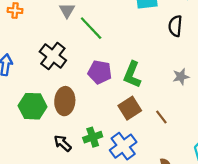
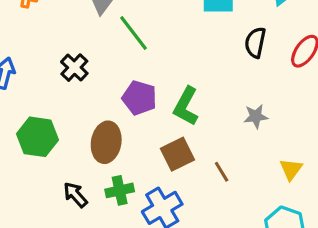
black cross: (53, 56) -> (74, 68), size x0.7
brown ellipse: (65, 101) -> (106, 142), moved

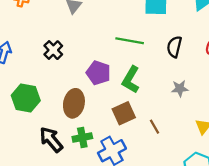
green line: (134, 33) -> (130, 41), moved, turned -44
black semicircle: (255, 43) -> (174, 47), moved
black arrow: (75, 195) -> (51, 140), size x1.4

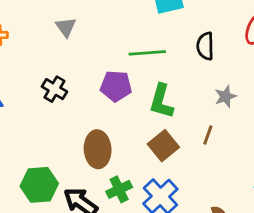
purple pentagon: (98, 73) -> (116, 86), moved
green hexagon: (26, 98) -> (39, 185), moved
brown line: (154, 127) -> (208, 135), moved, turned 64

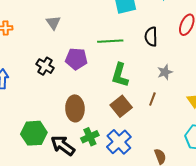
purple pentagon: (116, 86) -> (76, 59), moved

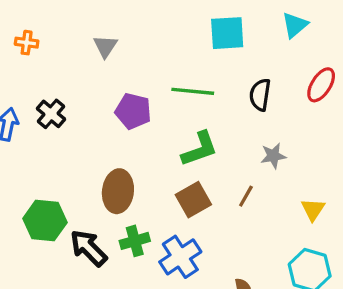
black cross: (45, 66) -> (51, 114), moved
green L-shape: (120, 75) -> (200, 149), turned -135

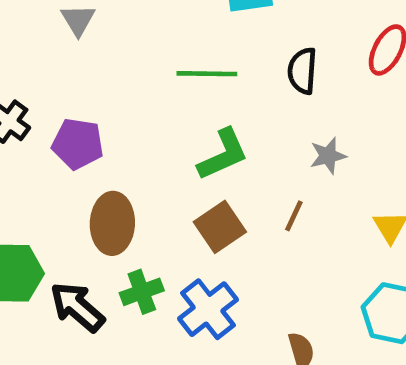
purple pentagon: (133, 111) -> (78, 144), moved

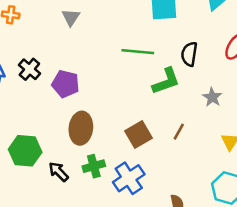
green L-shape: (223, 154) -> (166, 81), moved
gray star: (328, 156) -> (212, 97), moved, turned -30
black arrow: (77, 307) -> (59, 172), size x0.7

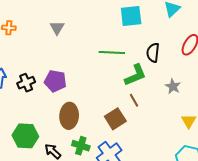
black cross: (29, 69) -> (26, 83), moved, turned 30
brown line: (179, 132) -> (134, 100), moved, turned -56
green cross: (94, 166) -> (81, 146), turned 36

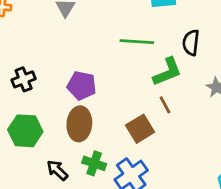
purple pentagon: (55, 81) -> (82, 86), moved
green hexagon: (25, 136) -> (25, 131), moved

